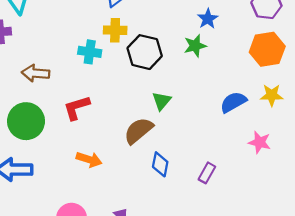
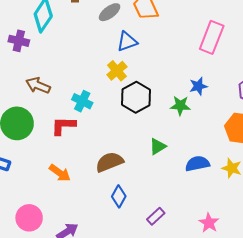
yellow cross: (115, 30) -> (117, 71), turned 30
cyan cross: (90, 52) -> (82, 101), moved
green triangle: (161, 101) -> (158, 146), moved
pink star: (260, 142) -> (209, 223), moved

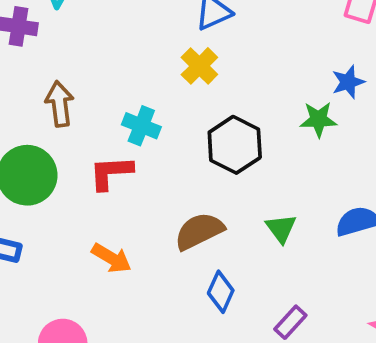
brown arrow: (38, 85) -> (60, 104), turned 65
black hexagon: (136, 97) -> (235, 145), moved
green triangle: (158, 146) -> (281, 228), moved, turned -30

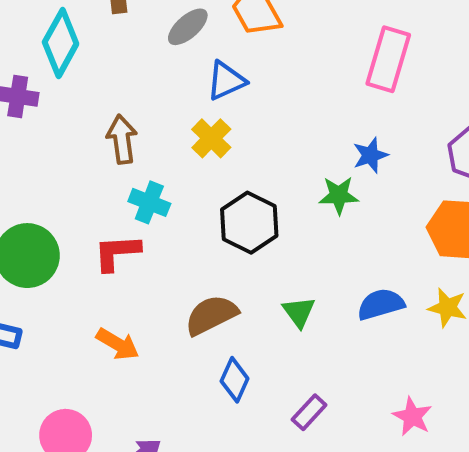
brown arrow: (60, 104) -> (122, 139), moved

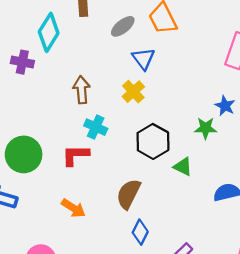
blue triangle: (226, 81) -> (143, 59), turned -45
blue star: (370, 155) -> (225, 106), turned -30
green triangle: (299, 312) -> (183, 167), moved, turned -30
brown semicircle: (211, 315) -> (128, 194), turned -40

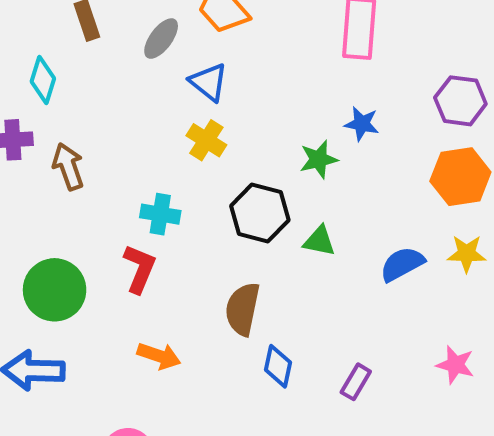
cyan diamond: (49, 32) -> (43, 80), size x0.7
brown arrow: (82, 90) -> (68, 166), moved
green star: (206, 128) -> (319, 159), moved
red L-shape: (75, 155) -> (140, 269), turned 128

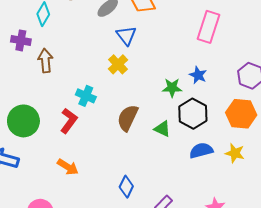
black hexagon: (260, 213) -> (193, 114), moved
brown semicircle: (243, 309) -> (128, 118), moved

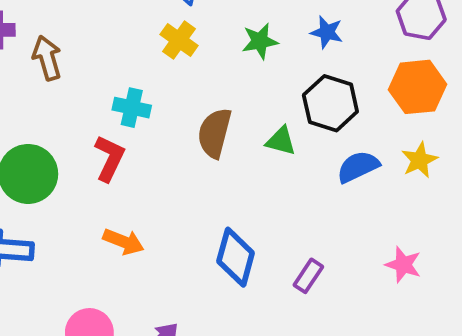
green star: (172, 88) -> (260, 41), moved
yellow star: (235, 153) -> (419, 160), turned -30
blue diamond: (126, 187) -> (236, 257), size x1.4

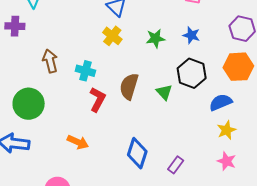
brown arrow: (47, 58) -> (50, 61), moved
green triangle: (281, 141) -> (164, 92), turned 30
red L-shape: (109, 158) -> (97, 99), moved
yellow star: (419, 160) -> (227, 130), moved
blue semicircle: (358, 167) -> (221, 102), moved

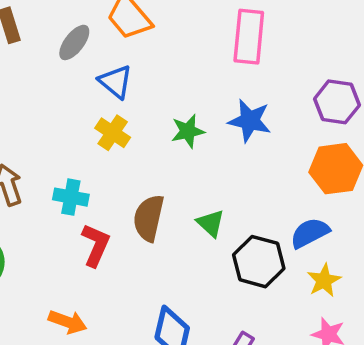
blue star: (191, 35) -> (250, 121), size x1.4
black hexagon: (192, 73) -> (259, 262), moved

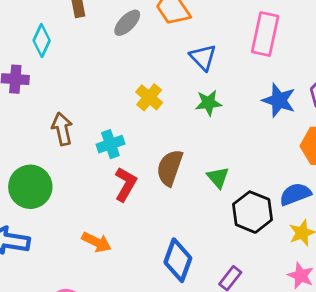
blue triangle: (116, 82) -> (203, 57), moved
blue star: (250, 121) -> (279, 100), moved
cyan cross: (71, 197) -> (110, 144), turned -36

